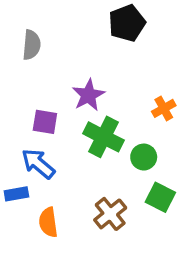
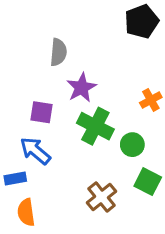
black pentagon: (127, 23) -> (142, 21), moved
gray semicircle: (32, 45) -> (58, 52), moved
orange semicircle: (48, 222) -> (26, 212), moved

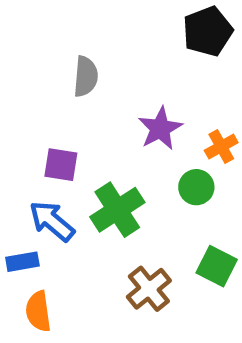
purple star: (82, 88) -> (160, 128), moved
green cross: (95, 126) -> (117, 210), moved, turned 30
green circle: (132, 145) -> (196, 187), moved

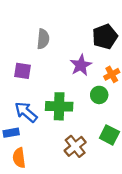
black pentagon: (208, 31) -> (105, 37), moved
purple square: (61, 165) -> (23, 71), moved
green cross: (117, 210) -> (59, 106), turned 35

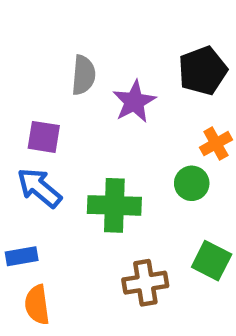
purple star: (81, 65) -> (134, 102), moved
blue arrow: (26, 112) -> (39, 188), moved
brown cross: (75, 146) -> (145, 283), turned 30

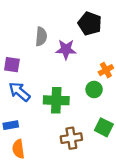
black pentagon: (203, 71) -> (90, 24), moved, turned -30
purple star: (134, 102) -> (66, 49), turned 30
purple square: (44, 137) -> (12, 65), moved

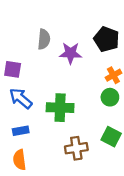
black pentagon: (90, 24) -> (106, 39), moved
green circle: (94, 89) -> (110, 97), moved
blue rectangle: (11, 125) -> (21, 131), moved

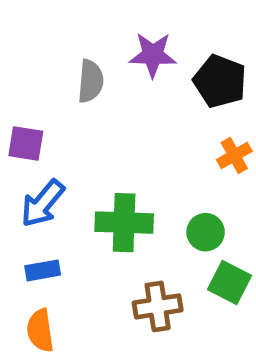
purple star: (71, 53) -> (153, 55), moved
green circle: (110, 97) -> (206, 232), moved
blue arrow: (21, 98) -> (43, 203), turned -90

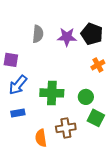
purple star: (153, 55) -> (67, 37), moved
orange semicircle: (40, 330) -> (41, 138), moved

